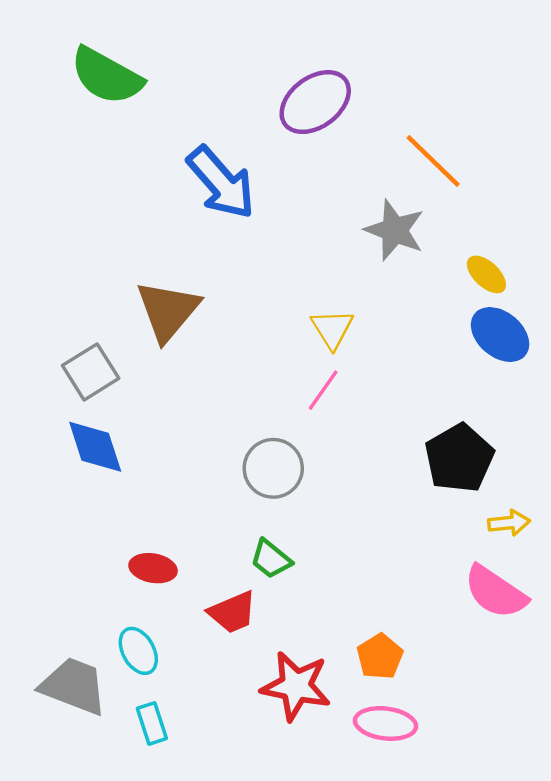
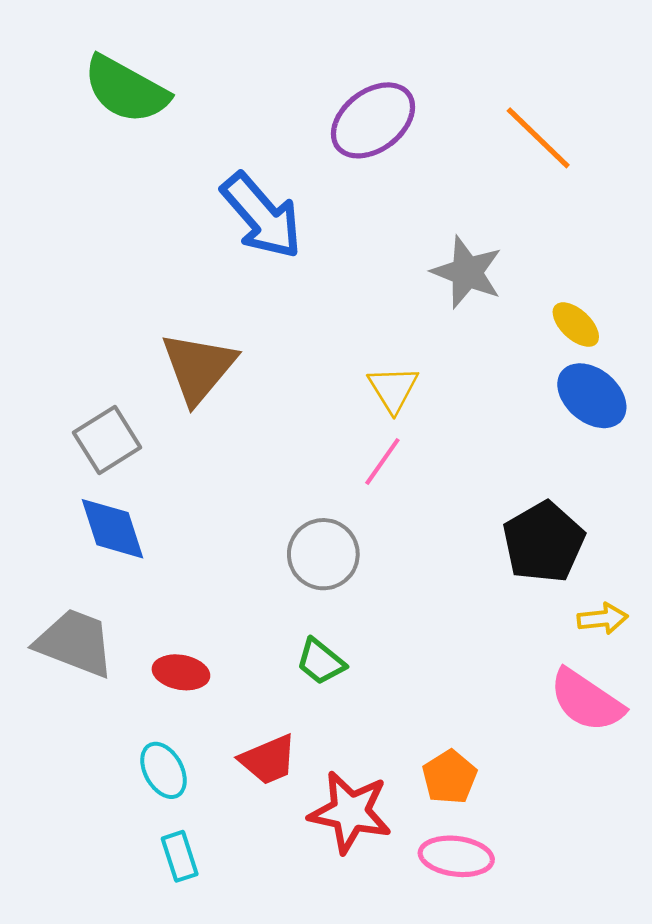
orange line: (433, 161) -> (538, 138), moved
red trapezoid: (232, 612) -> (268, 760), moved
gray trapezoid: (74, 686) -> (75, 643), moved

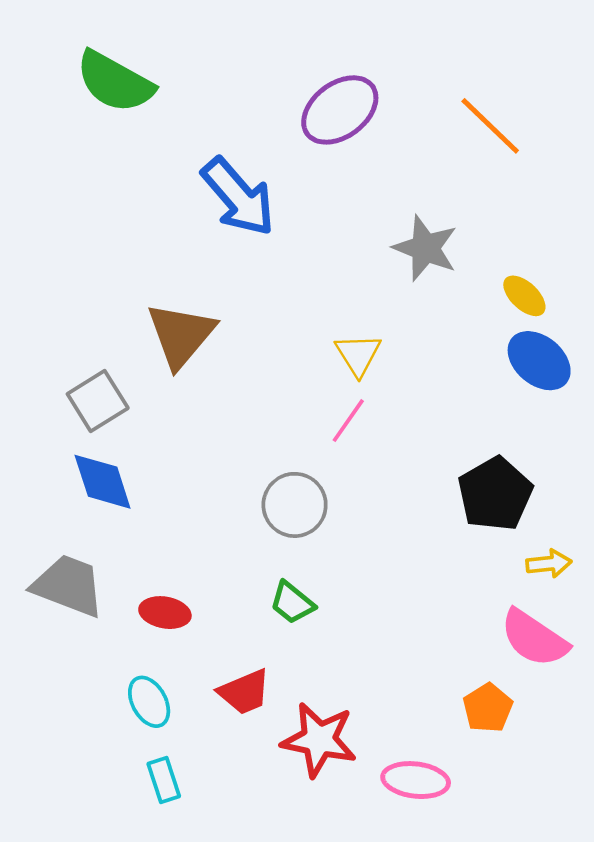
orange pentagon: (450, 777) -> (488, 708), moved

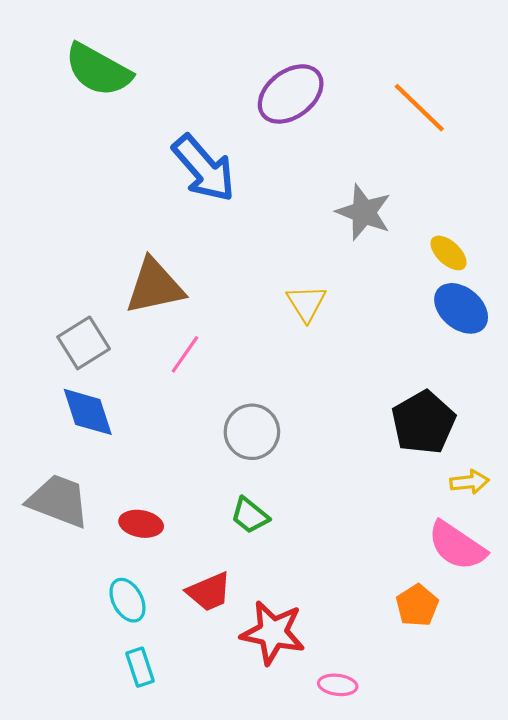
brown triangle: (181, 335) -> (155, 286), turned 38
pink line: (348, 421) -> (185, 354), moved
pink ellipse: (416, 780) -> (338, 685), moved, size x0.7

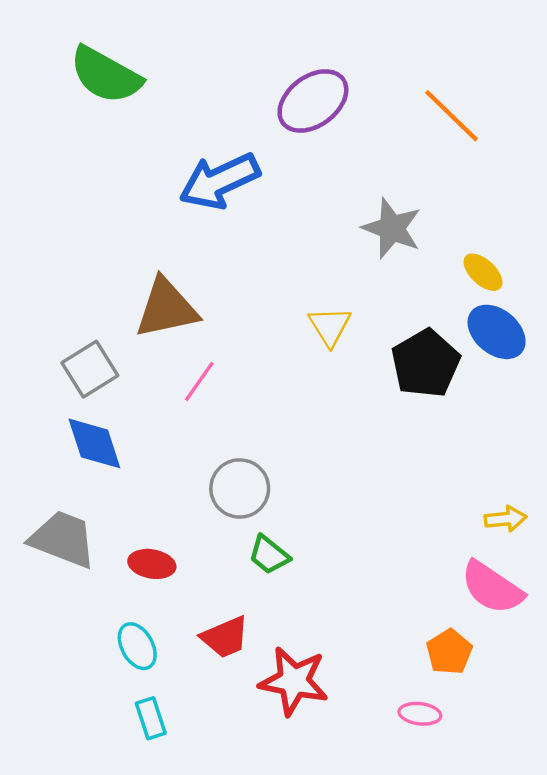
blue arrow: (204, 168) -> (219, 181), turned 106
black pentagon: (423, 422) -> (426, 363), moved
gray circle: (252, 432) -> (240, 488), moved
pink ellipse: (338, 685) -> (420, 714), moved

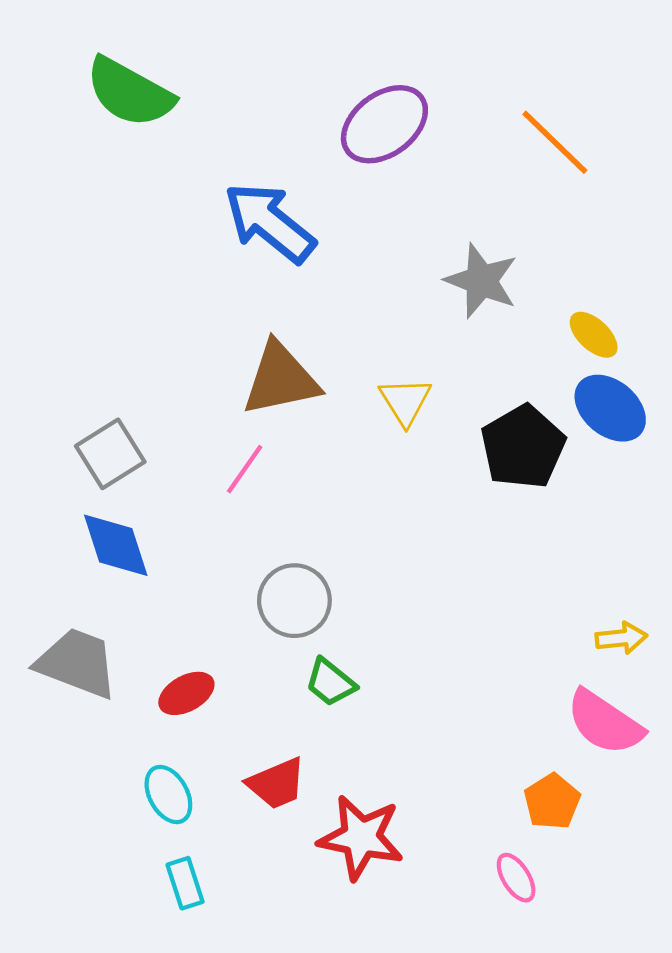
blue arrow: (219, 181) -> (270, 223), turned 64
brown triangle: (166, 308) -> (281, 379), moved
red ellipse: (152, 564) -> (186, 693), turned -39
pink ellipse: (420, 714) -> (516, 878), turned 51

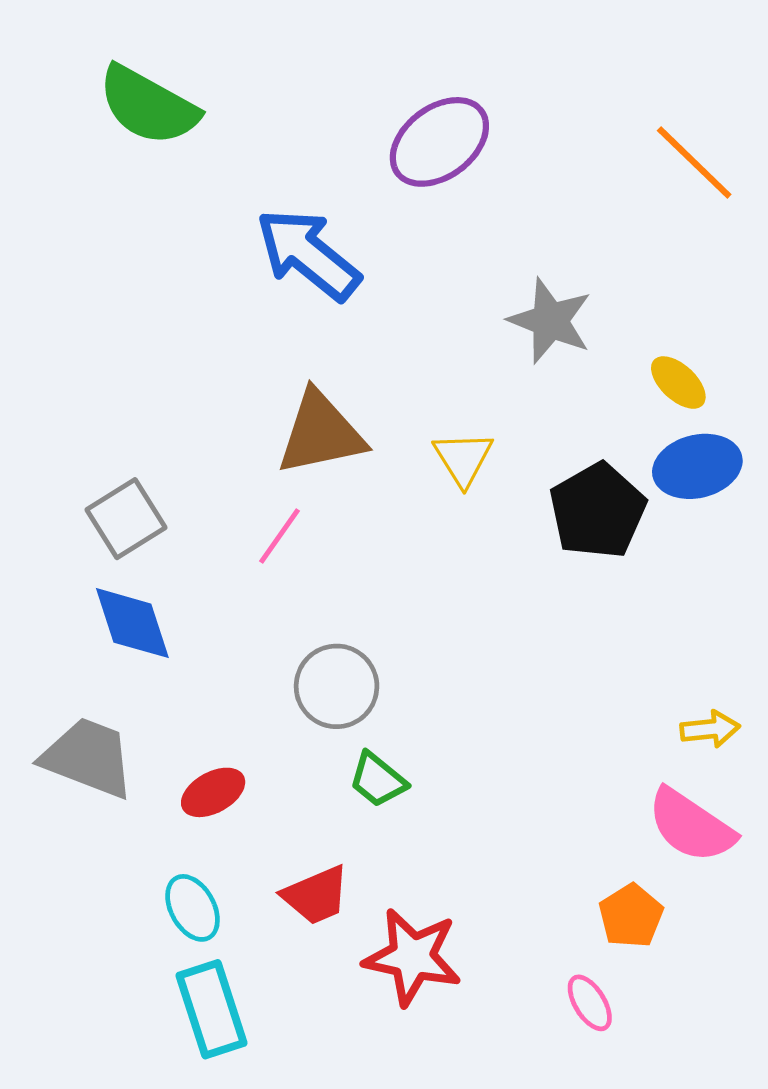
orange line: (555, 142) -> (694, 163), moved
blue ellipse: (610, 408) -> (697, 466), turned -54
cyan rectangle: (185, 883) -> (211, 1009), size x1.6

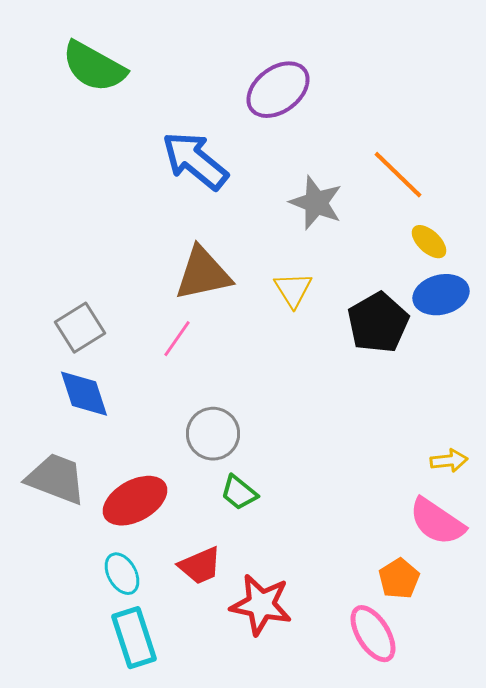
orange line: (694, 163) -> (398, 175), moved
gray star: (550, 321) -> (316, 203), moved
red ellipse: (213, 792) -> (135, 501), size x1.6
pink ellipse: (590, 1003) -> (373, 634), size x1.6

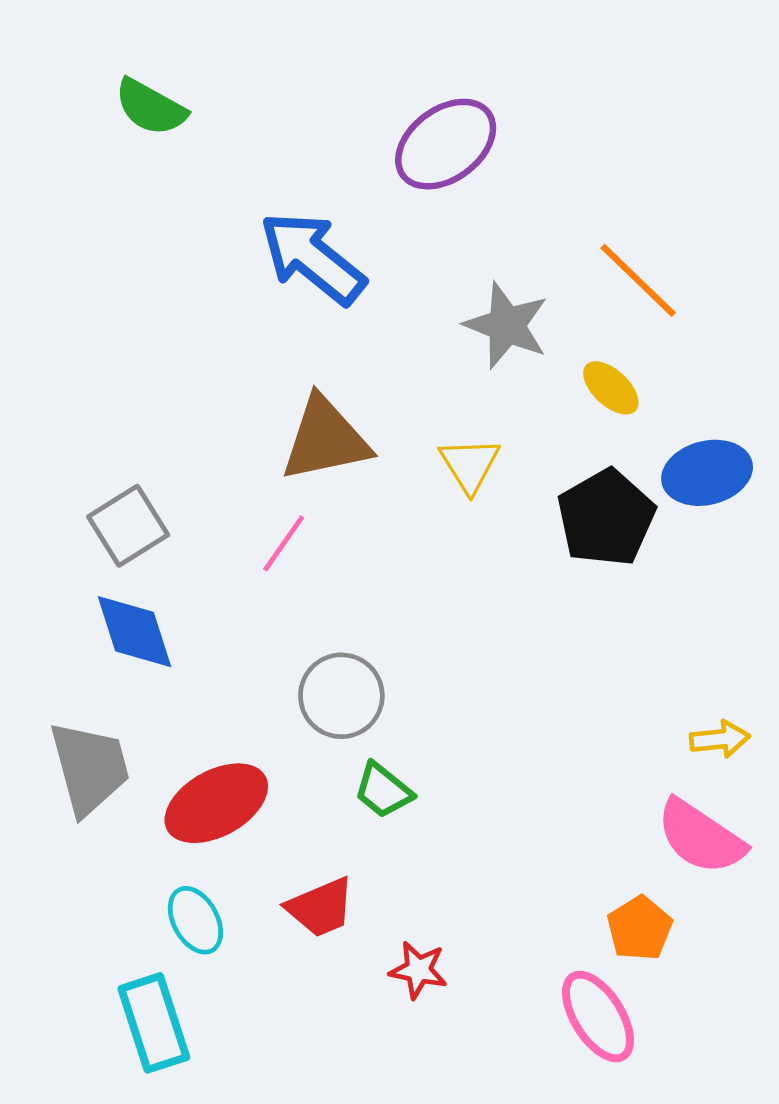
green semicircle: (94, 67) -> (151, 107), size x0.7
yellow ellipse: (429, 242) -> (611, 388), moved
gray trapezoid: (56, 479) -> (90, 768), turned 54
red star: (261, 605) -> (418, 970), size x0.6
cyan rectangle: (134, 638) -> (154, 1023), moved

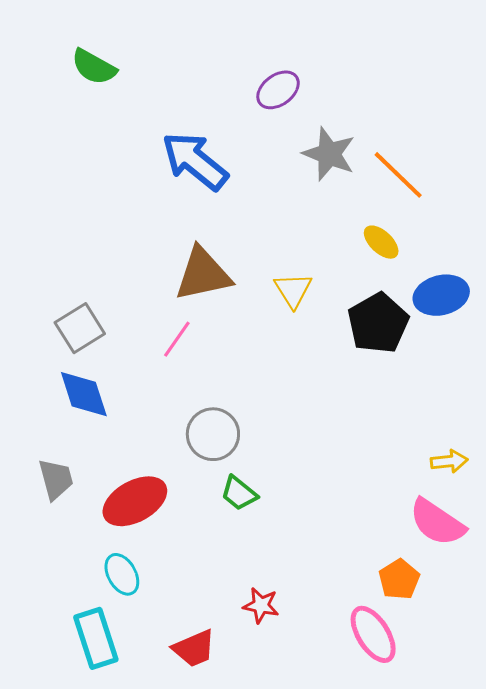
purple ellipse: (446, 144) -> (278, 90), size x0.7
gray star: (507, 325) -> (329, 154), moved
gray trapezoid: (90, 768) -> (56, 479), size x0.7
red trapezoid: (321, 907) -> (194, 648), moved

